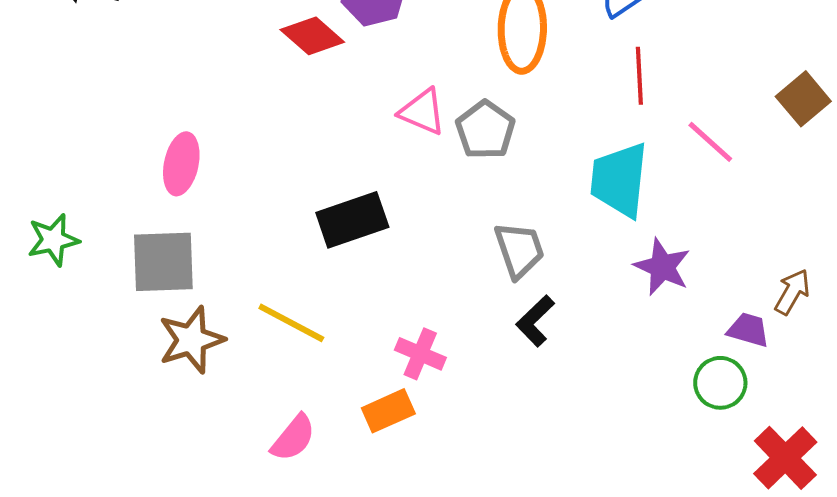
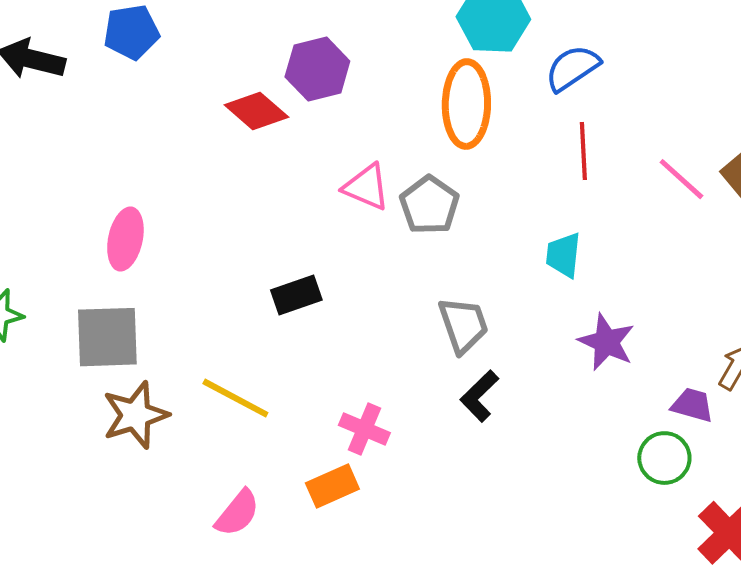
pink line: (710, 142) -> (681, 179), moved
cyan trapezoid: (619, 180) -> (563, 255), size x0.6
black rectangle: (352, 220) -> (296, 295), size x0.7

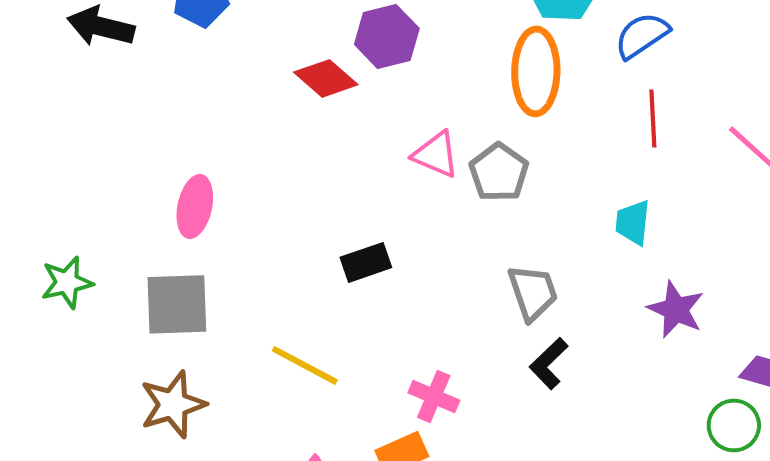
brown star: (135, 415) -> (173, 404), moved

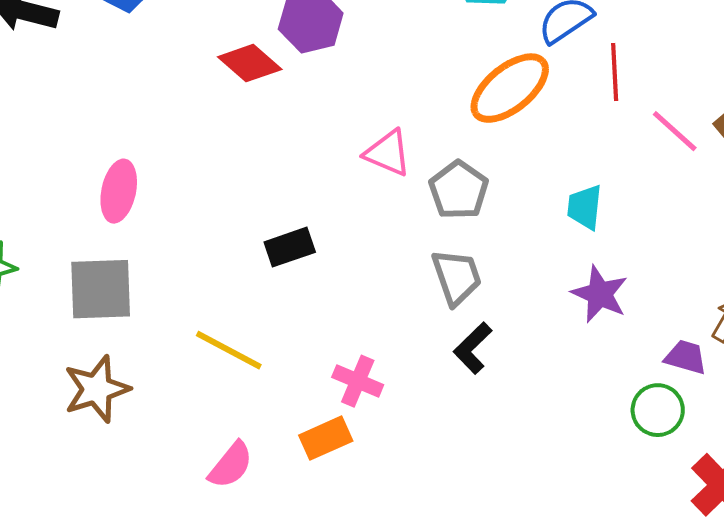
orange ellipse: (536, 71) -> (510, 88), moved, turned 50
red line: (653, 118) -> (615, 72), moved
pink triangle: (436, 154) -> (388, 153), moved
gray pentagon: (499, 172) -> (459, 190), moved
cyan trapezoid: (633, 222) -> (585, 207), moved

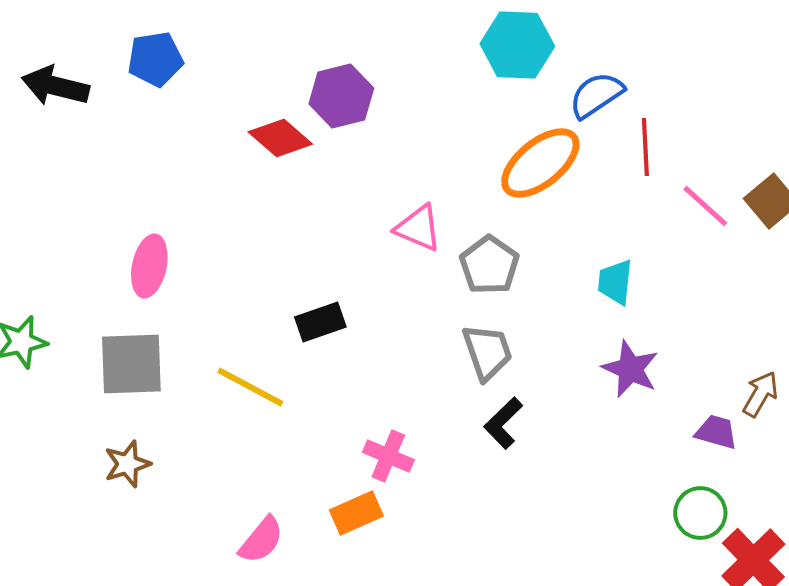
yellow line: (229, 350) -> (250, 387), moved
brown star: (97, 389) -> (127, 464), size x0.7
green circle: (658, 410) -> (700, 513), moved

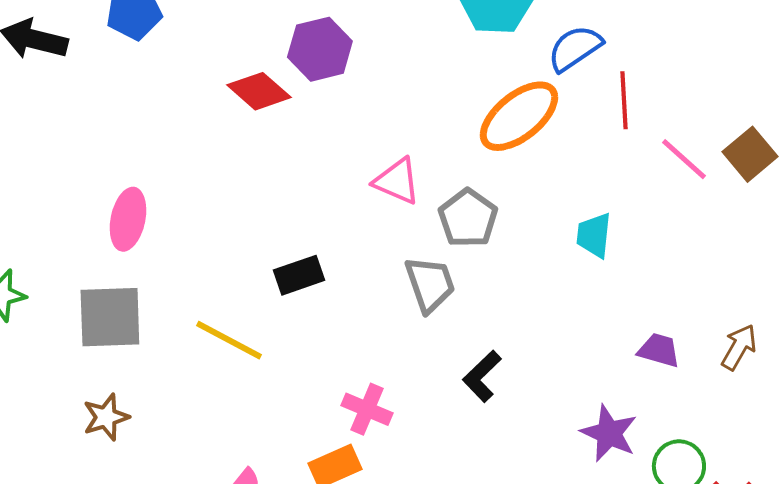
gray trapezoid: (487, 352) -> (430, 284), moved
purple star: (630, 369) -> (609, 433), moved
purple trapezoid: (716, 432) -> (659, 350), moved

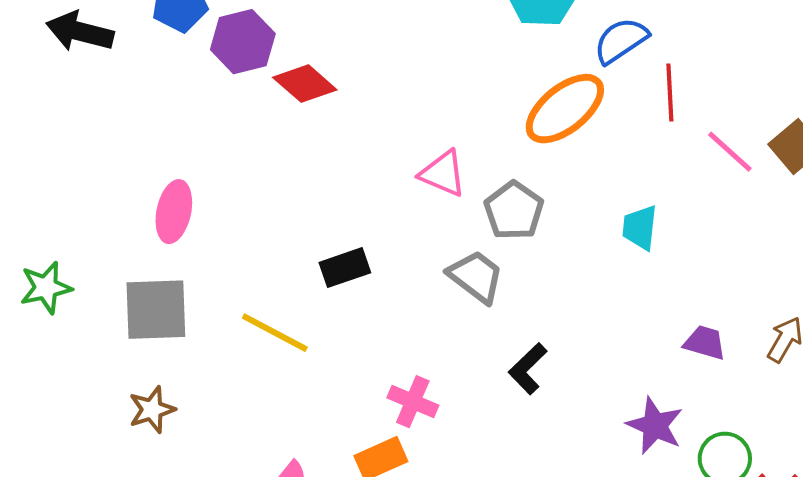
purple hexagon: (320, 49) -> (243, 42), moved
gray trapezoid: (430, 284) -> (476, 277), turned -34

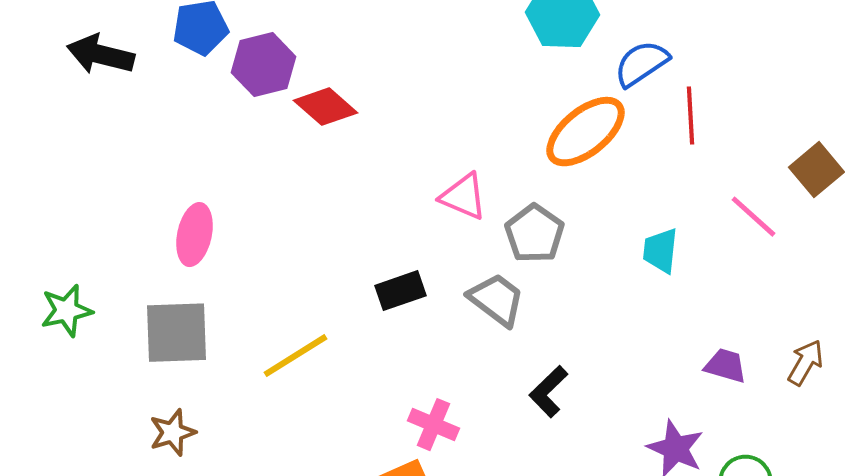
pink line: (730, 152) -> (754, 217), moved
black rectangle: (345, 268) -> (400, 291), moved
yellow line: (275, 333) -> (296, 356), turned -60

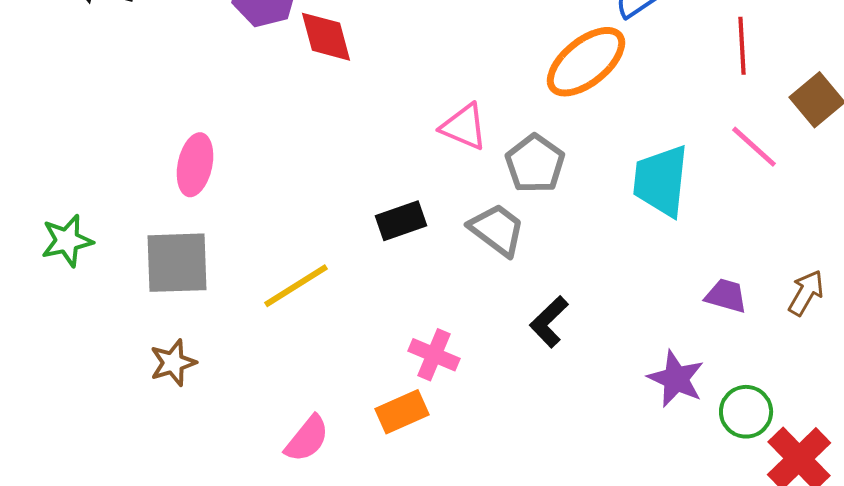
red diamond: (326, 107) -> (326, 37), turned 34
red line: (690, 116) -> (742, 46), moved
cyan trapezoid: (660, 251) -> (661, 181), size x1.6

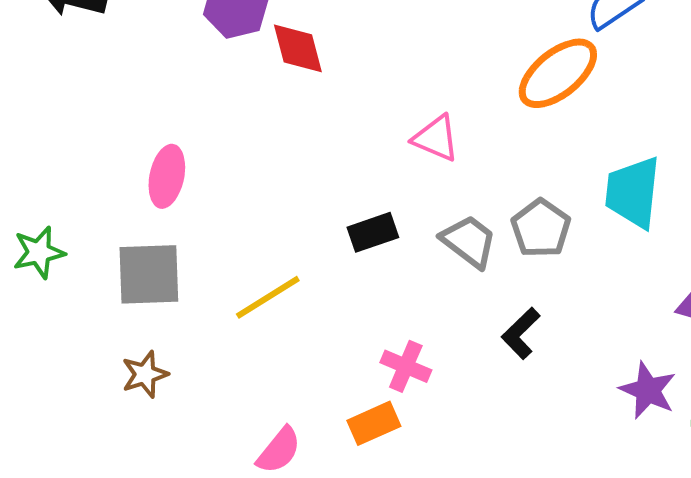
gray pentagon: (535, 164) -> (541, 228), moved

